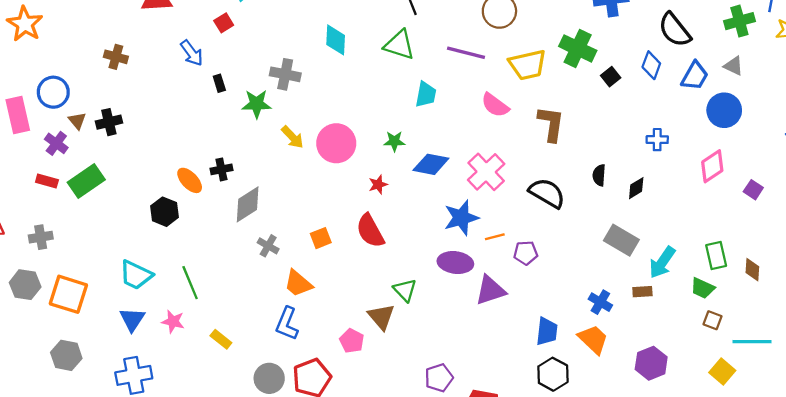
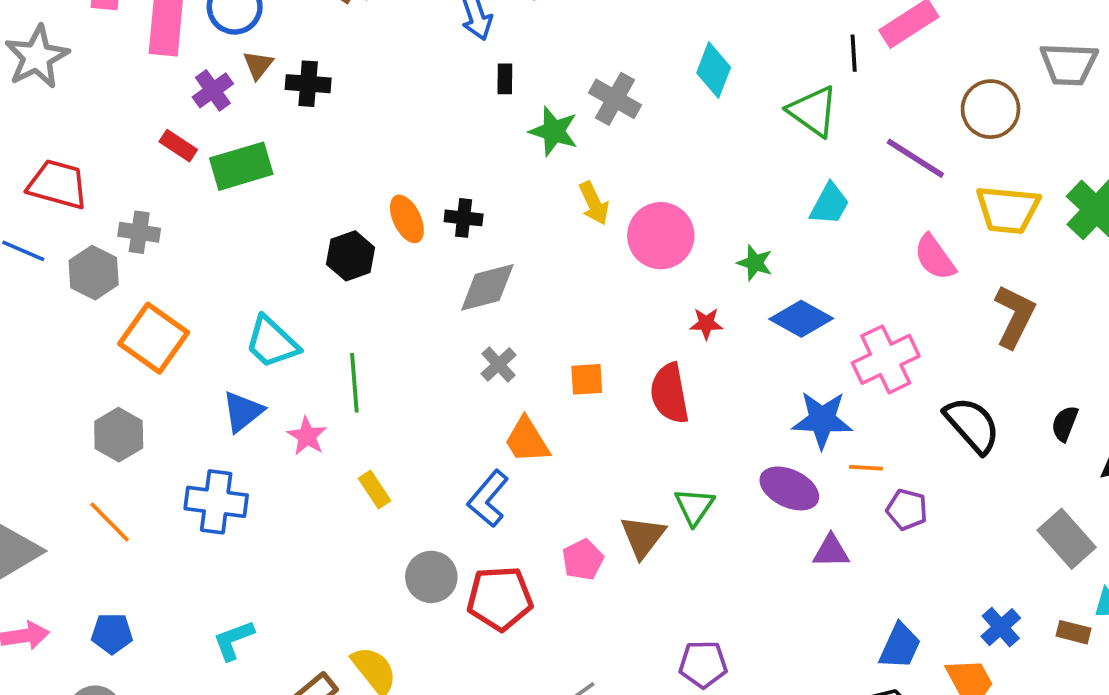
gray hexagon: (25, 285) -> (94, 273), moved
purple triangle: (490, 290) -> (831, 551), size x0.7

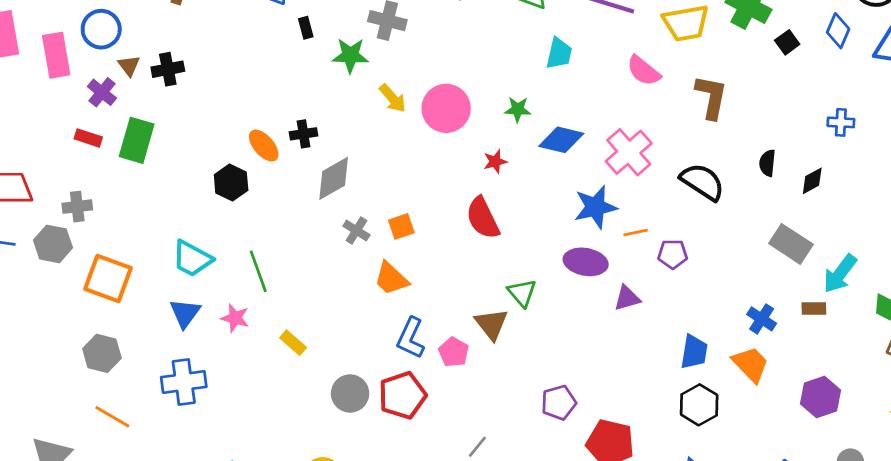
green rectangle: (241, 166) -> (137, 140), turned -42
orange square: (587, 379) -> (401, 226), moved
blue L-shape: (488, 499) -> (411, 338), moved

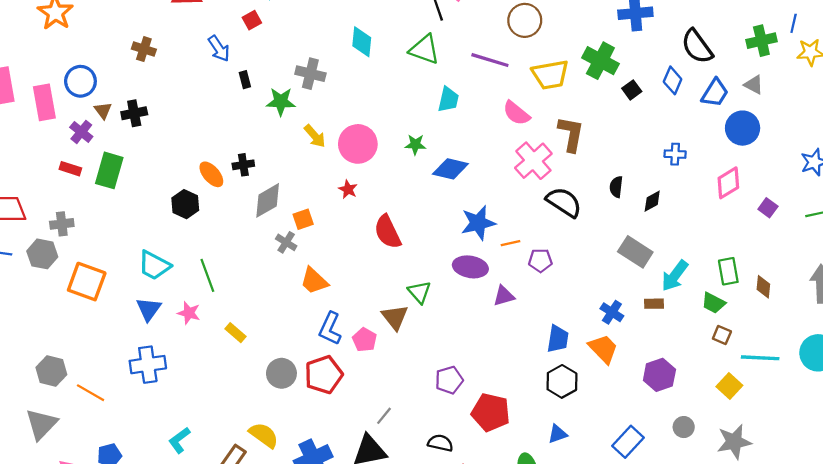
pink cross: (629, 152) -> (533, 161), moved
red star: (495, 162) -> (348, 189), moved, turned -30
orange square: (401, 226) -> (303, 219), moved
gray hexagon: (102, 353) -> (51, 371), moved

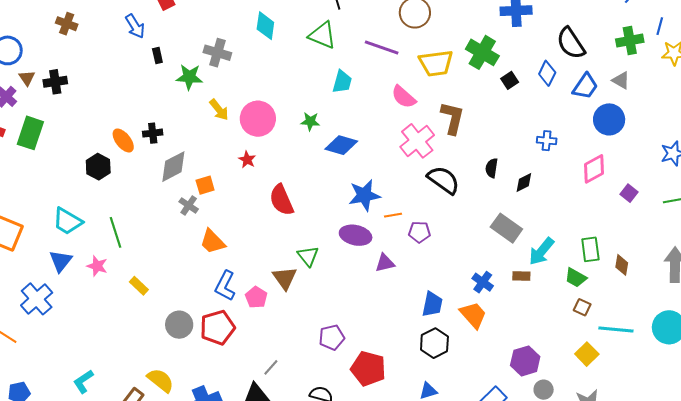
blue cross: (148, 365) -> (37, 299), moved, turned -36
purple hexagon: (659, 375) -> (525, 361), moved

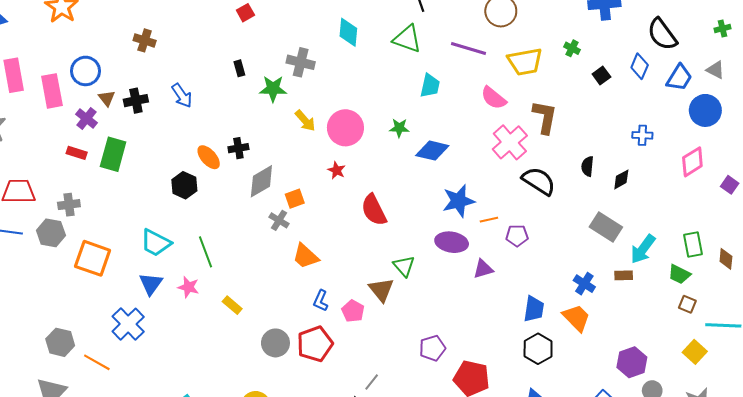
blue arrow: (135, 26) -> (182, 96), moved
green cross: (630, 41) -> (722, 29), size x0.6
green cross: (482, 52) -> (572, 48), size x0.5
blue L-shape: (225, 286) -> (321, 301), size x0.7

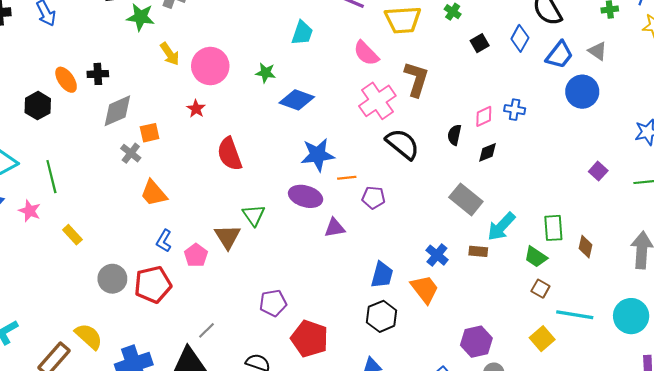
pink diamond: (692, 162) -> (484, 116), moved, size x0.7

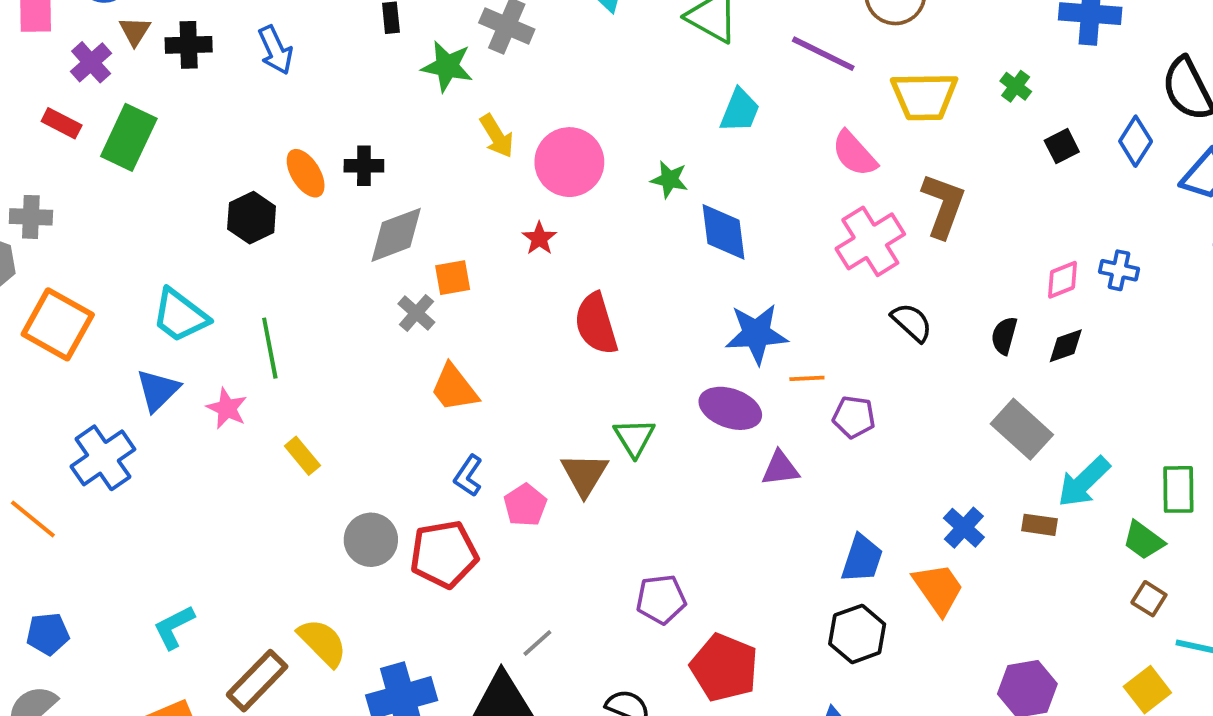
blue diamond: (297, 100) -> (724, 232), turned 60
black semicircle: (454, 135) -> (1004, 336), moved
black semicircle: (402, 144) -> (912, 322), size x0.7

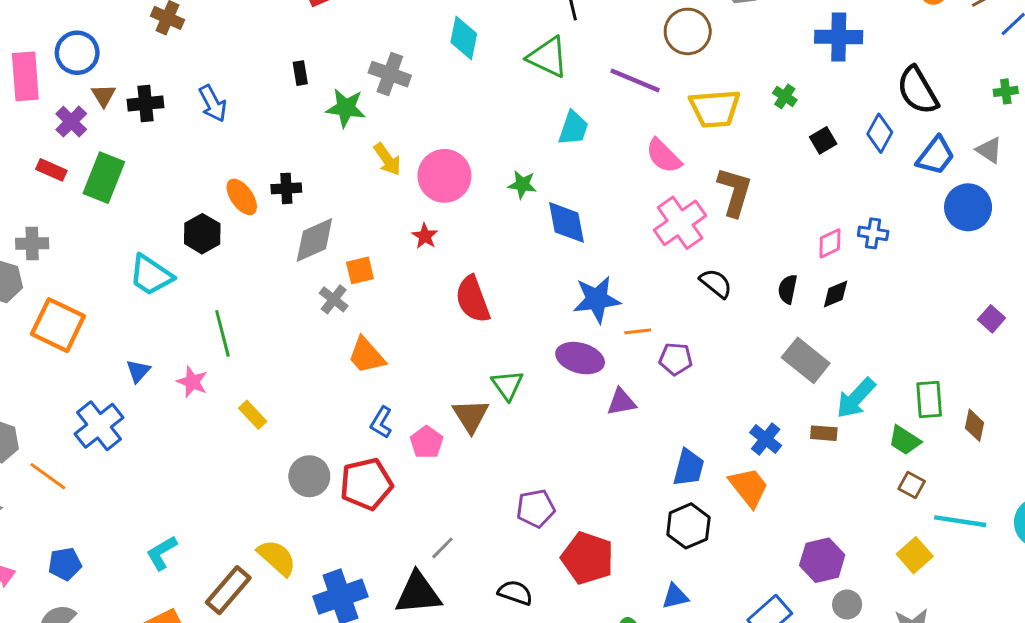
cyan trapezoid: (180, 316) -> (151, 275), moved
blue triangle: (158, 390) -> (138, 371), size x0.7

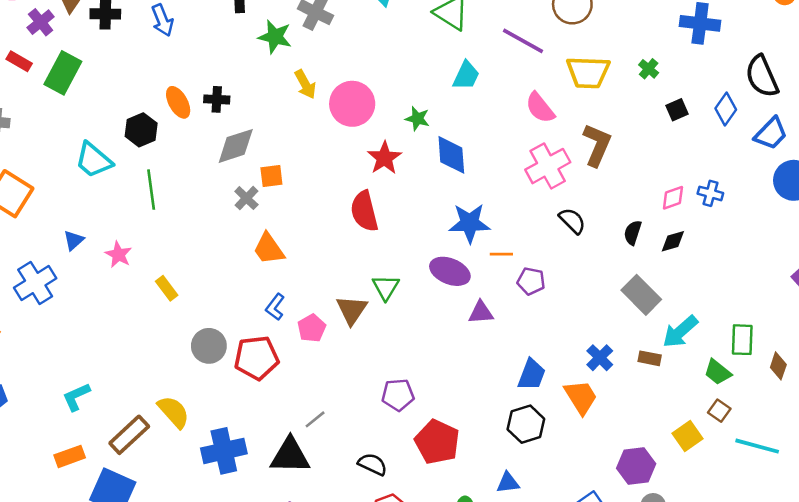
red star: (425, 236) -> (384, 158), moved, size x1.5
green line: (222, 333) -> (151, 190), moved
yellow square: (915, 555) -> (688, 436), moved

